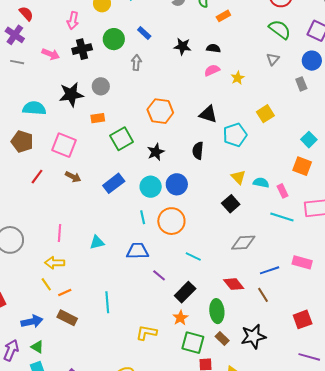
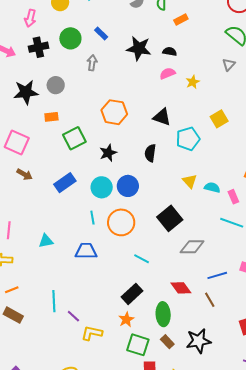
black star: (182, 46) -> (139, 48), size x1.4
black square: (231, 204) -> (170, 218), moved, size x1.4
purple line: (159, 275) -> (73, 316), moved

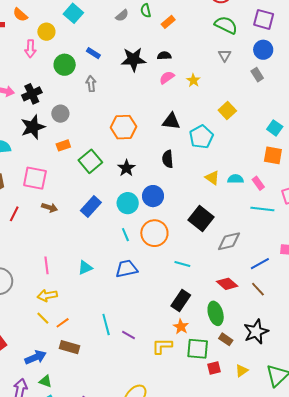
pink arrow: (30, 18) -> (30, 49), moved
black cross: (38, 47) -> (32, 94), moved
yellow L-shape: (92, 333) -> (162, 346), moved

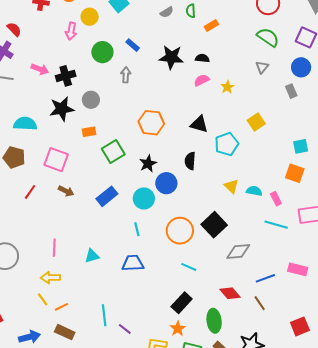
cyan square: (275, 128) -> (301, 146), turned 35
blue circle: (153, 196) -> (166, 183), moved
orange circle: (154, 233) -> (180, 231), moved

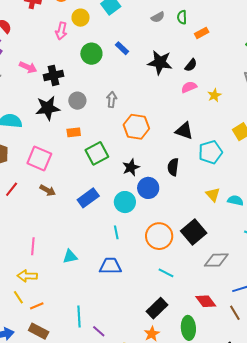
black semicircle: (202, 58) -> (191, 65), turned 120
gray arrow: (126, 75) -> (112, 100), moved

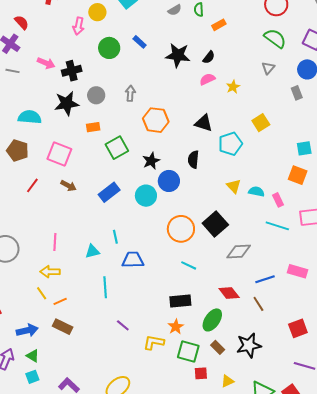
cyan line: (116, 232) -> (115, 237), moved
black rectangle: (157, 308) -> (180, 301), turned 40
cyan line: (79, 317) -> (105, 287), moved
green ellipse: (188, 328) -> (212, 320), turned 40

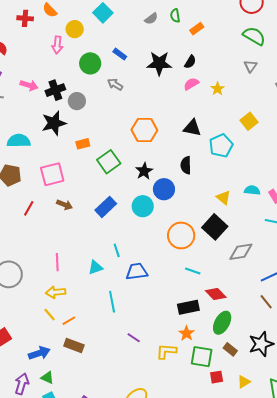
gray arrow: (130, 93) -> (115, 84), moved, turned -56
gray circle: (96, 95) -> (77, 101), moved
pink square: (59, 154) -> (52, 174), turned -30
yellow triangle: (234, 186) -> (223, 198), moved
red diamond: (229, 293) -> (216, 294), moved

